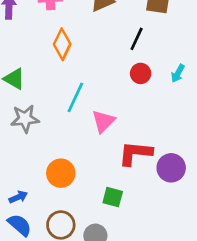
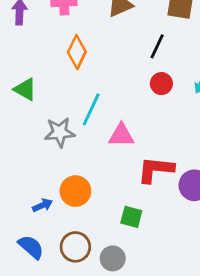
gray star: (25, 119) -> (60, 132), moved
pink triangle: (103, 121) -> (121, 135), turned 45
blue arrow: (18, 197) -> (42, 205), moved

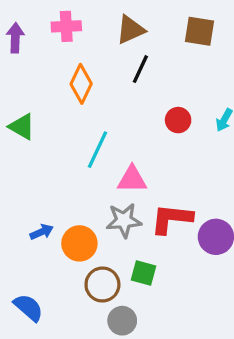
black line: (157, 46) -> (140, 69), moved
gray star: (60, 132) -> (124, 220), moved
blue arrow: (42, 205) -> (42, 232), moved
brown circle: (75, 247) -> (102, 285), moved

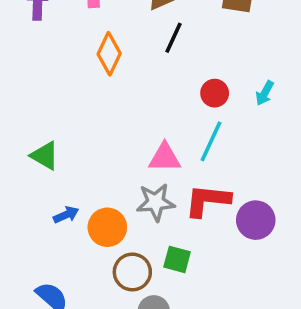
green triangle: (22, 127) -> (45, 156), moved
cyan line: (98, 150) -> (211, 141), moved

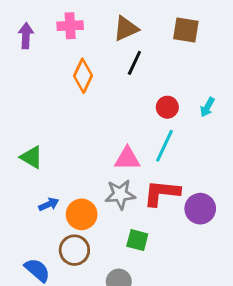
brown circle: (132, 272) -> (74, 250), moved

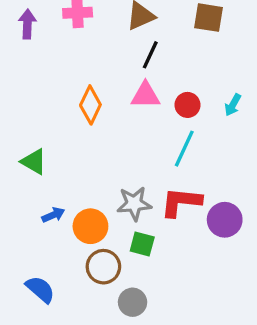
orange diamond: (83, 76) -> (90, 105), moved
pink triangle: (127, 159) -> (145, 95), moved
green square: (137, 240) -> (142, 244), moved
brown circle: (74, 250) -> (103, 267), moved

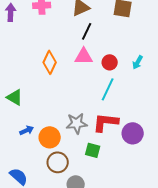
green square: (142, 244) -> (93, 150), moved

